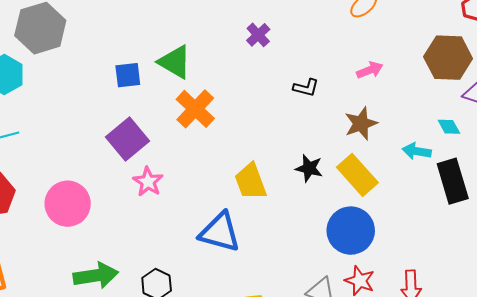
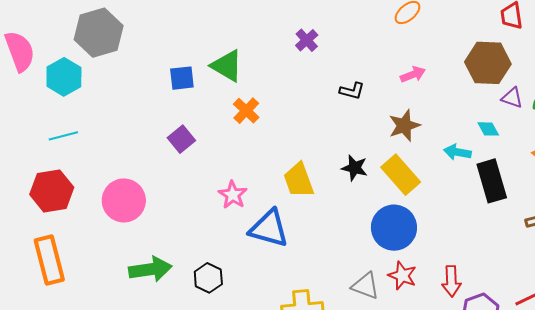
orange cross: (195, 109) -> (246, 111), size x0.7
purple square: (128, 139) -> (181, 139), size x0.7
pink star: (148, 182) -> (233, 195), moved

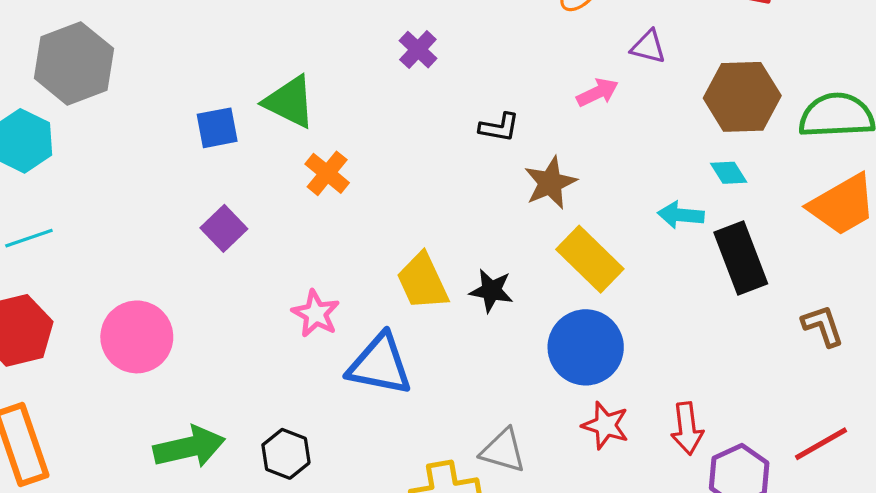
brown hexagon: (488, 63) -> (742, 97), moved
purple triangle: (512, 98) -> (648, 47), moved
brown star: (404, 126) -> (550, 183), moved
black star: (355, 168) -> (491, 291), moved
gray triangle: (365, 286) -> (503, 451), moved

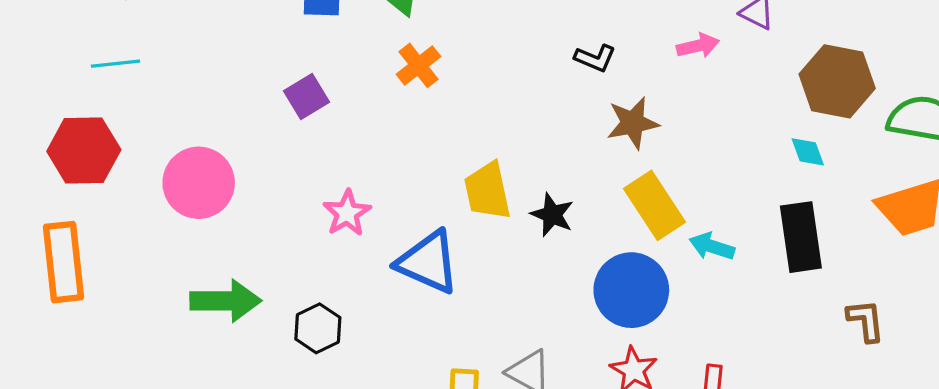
cyan arrow: (681, 215) -> (712, 246), moved
pink star: (316, 314) -> (347, 213), moved

